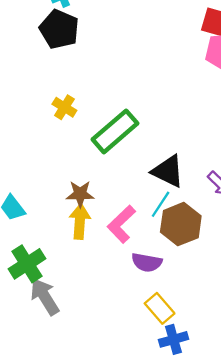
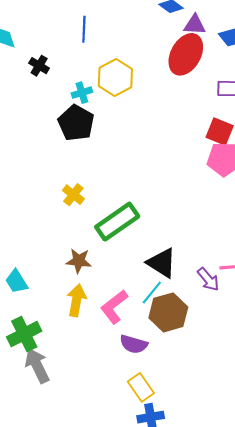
brown star: (80, 194) -> (79, 261), moved

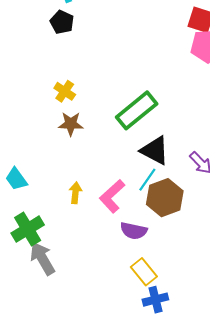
black pentagon: (76, 123) -> (62, 22), size x0.7
green rectangle: (117, 222) -> (137, 110), moved
brown star: (79, 261) -> (71, 124), moved
yellow arrow: (76, 300) -> (75, 193), size x0.7

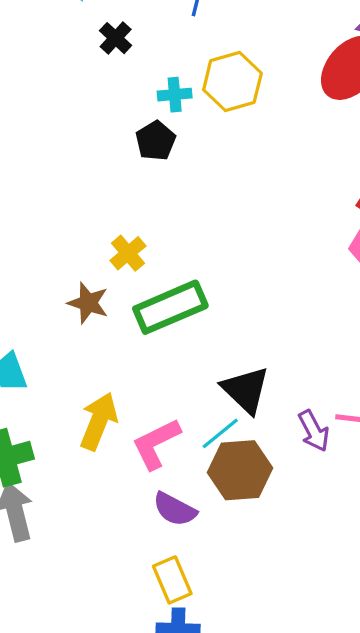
green rectangle: (137, 110) -> (170, 307), moved
brown star: (71, 124) -> (88, 303), moved
yellow arrow: (75, 193) -> (99, 421), size x1.6

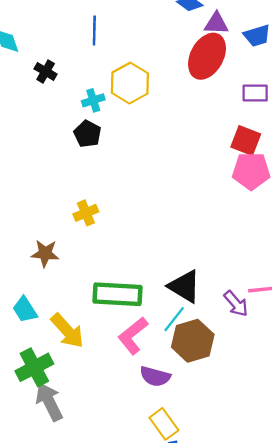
yellow cross: (128, 253) -> (86, 213), turned 30
brown star: (88, 303) -> (45, 253), moved
green rectangle: (170, 307) -> (118, 294), moved, turned 39
yellow arrow: (99, 421) -> (67, 331), moved, turned 129

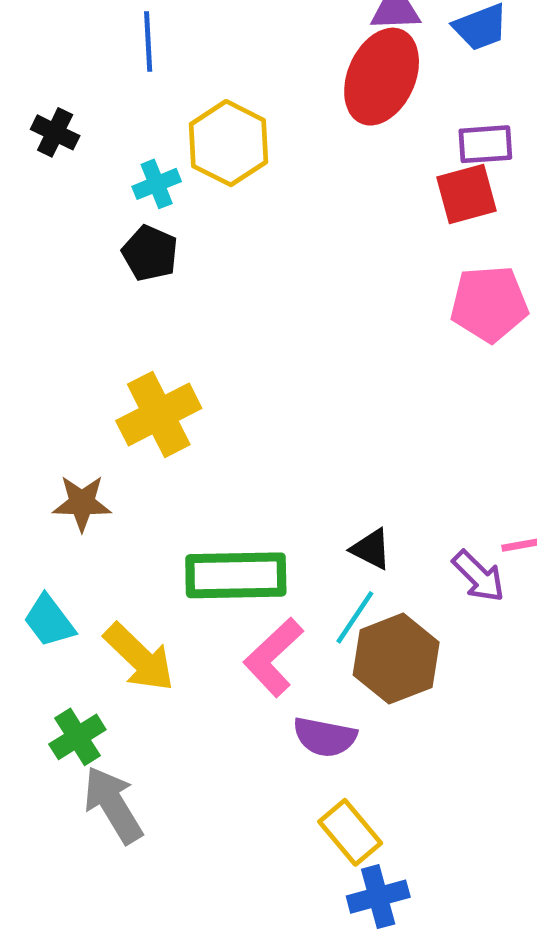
red square: (246, 141) -> (467, 194), moved, turned -32
yellow cross: (86, 213) -> (159, 414), size x1.6
black triangle: (185, 286) -> (371, 549), size x0.6
green cross: (34, 367) -> (77, 737), size x0.7

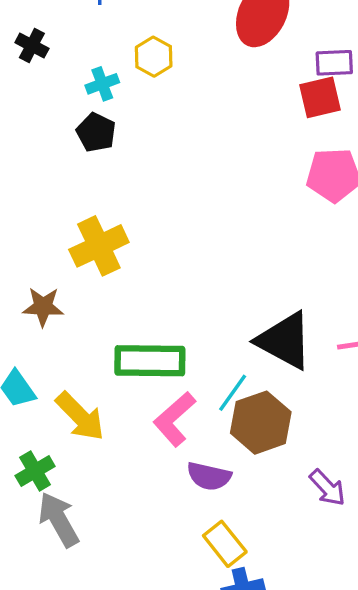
yellow hexagon: (228, 143) -> (154, 57), size x0.7
black triangle: (371, 549) -> (285, 341), moved, size x2.0
purple arrow: (479, 576) -> (327, 488), moved

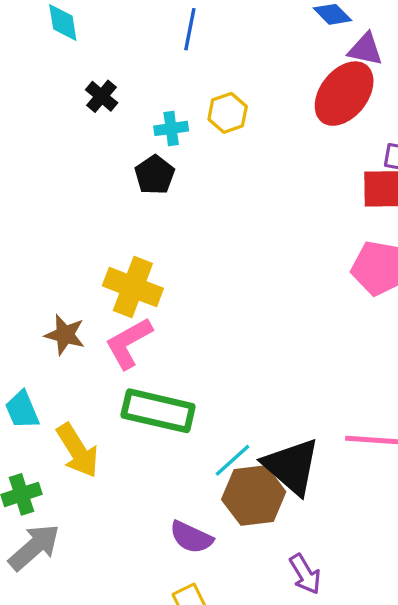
black cross: (32, 46) -> (102, 96), moved
yellow cross: (99, 246) -> (133, 287), turned 34
black triangle: (285, 341) -> (292, 466), moved
pink L-shape: (174, 419) -> (129, 343), moved
gray arrow: (59, 520) -> (34, 547), turned 66

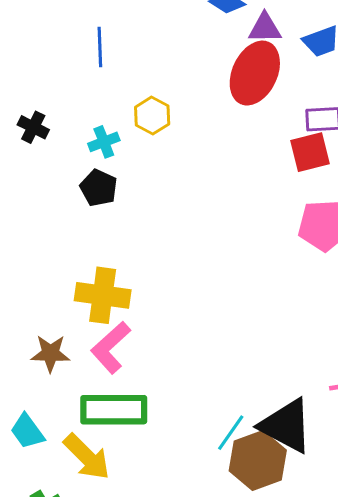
green rectangle: (158, 411) -> (114, 410), moved

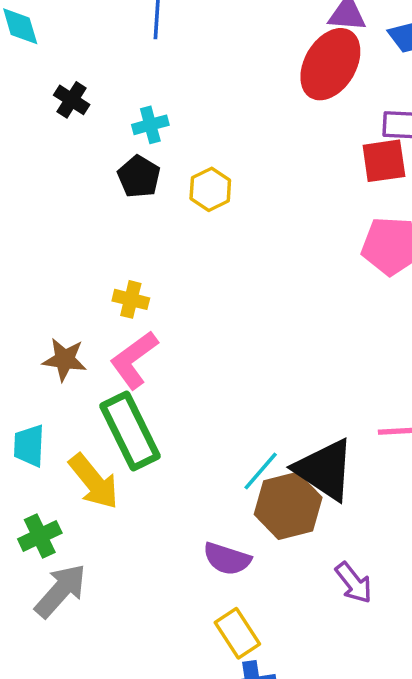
yellow hexagon: (152, 116) -> (210, 189), moved
yellow cross: (103, 295) -> (131, 299), size x0.6
green rectangle: (114, 410) -> (130, 431), turned 58
cyan trapezoid: (27, 431) -> (29, 446), turned 33

